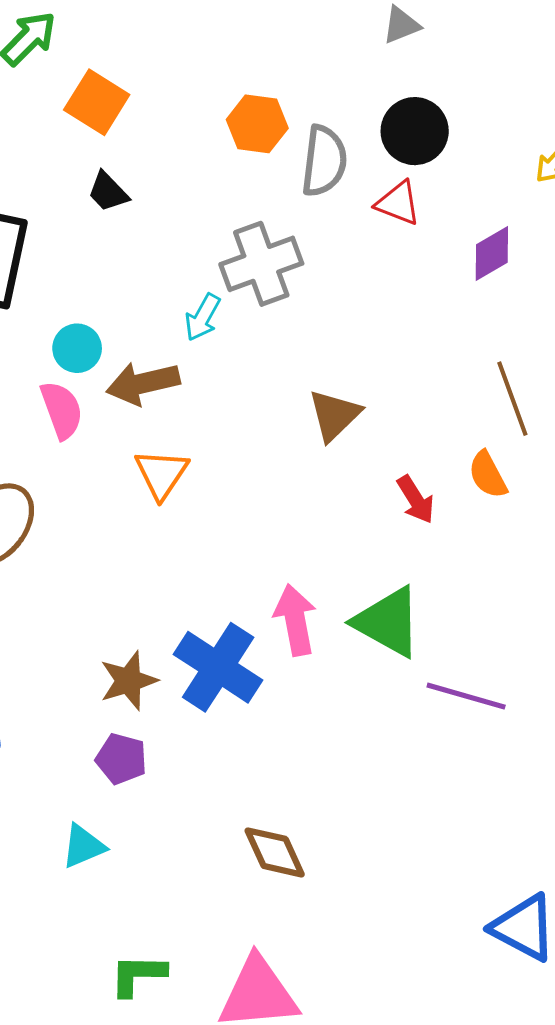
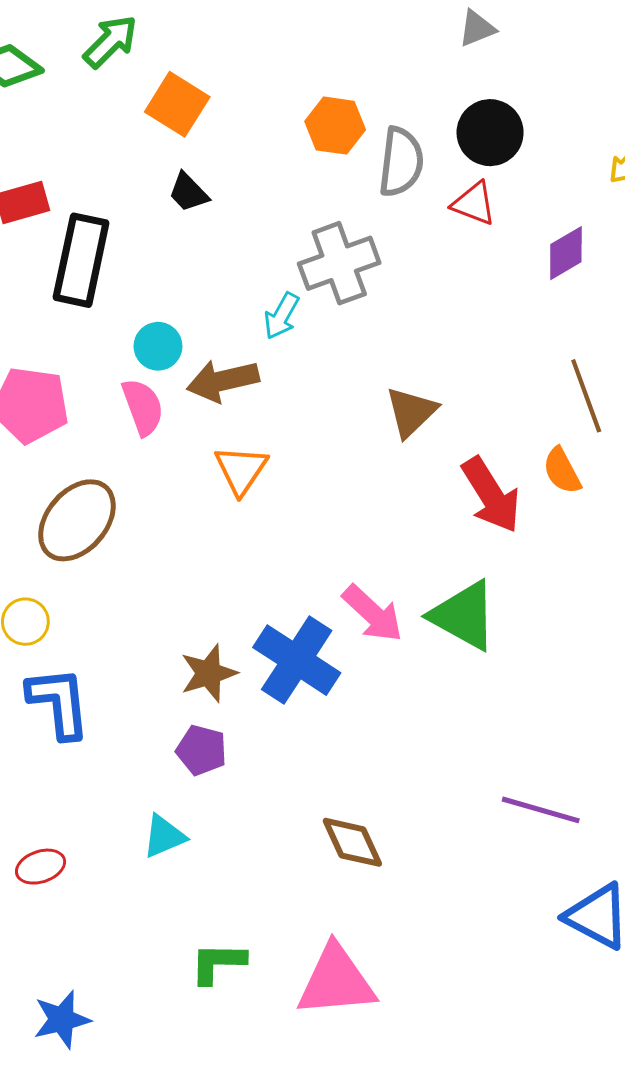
red arrow: (416, 500) -> (491, 495), size x1.6
pink arrow: (295, 620) -> (373, 614), turned 144
purple line: (466, 696) -> (541, 810), moved

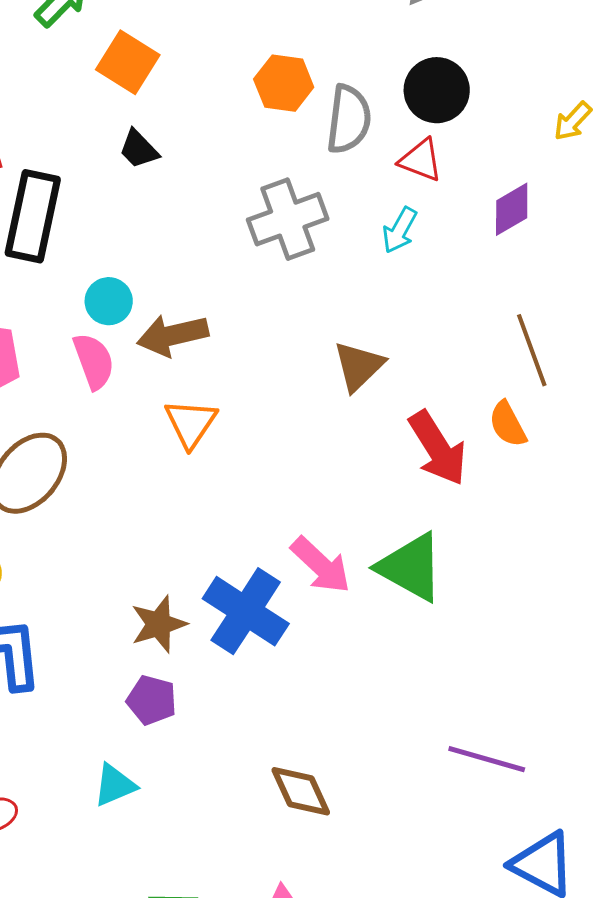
cyan arrow: (282, 316) -> (400, 230), moved

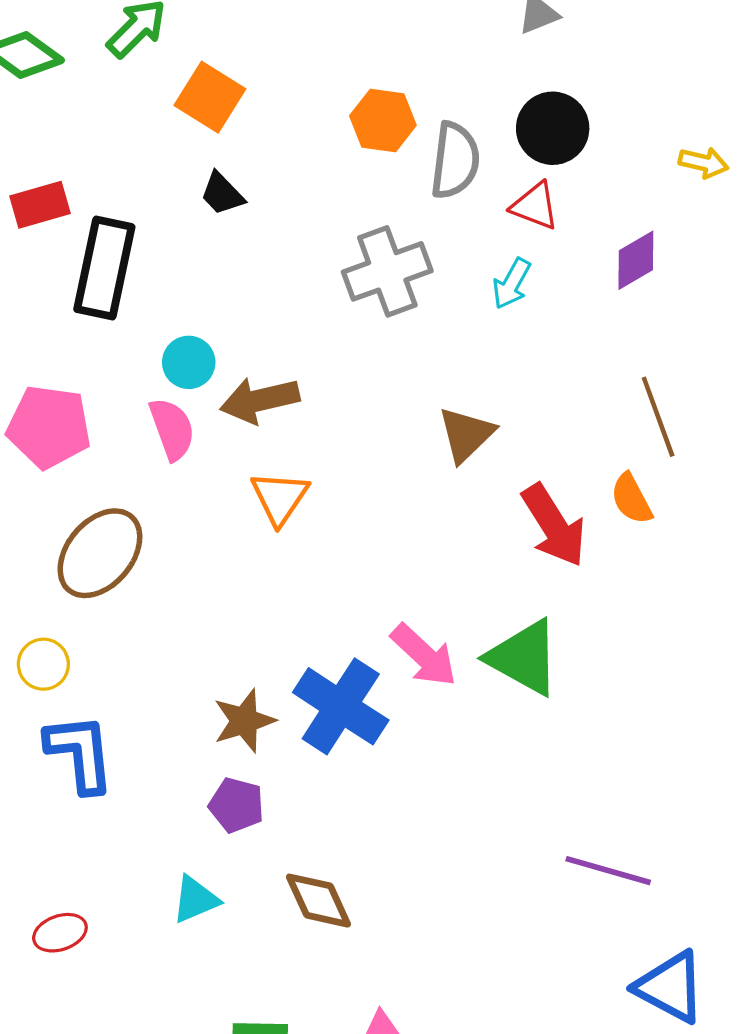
yellow arrow: (573, 121) -> (704, 163), turned -120
brown diamond: (301, 791) -> (319, 901), moved

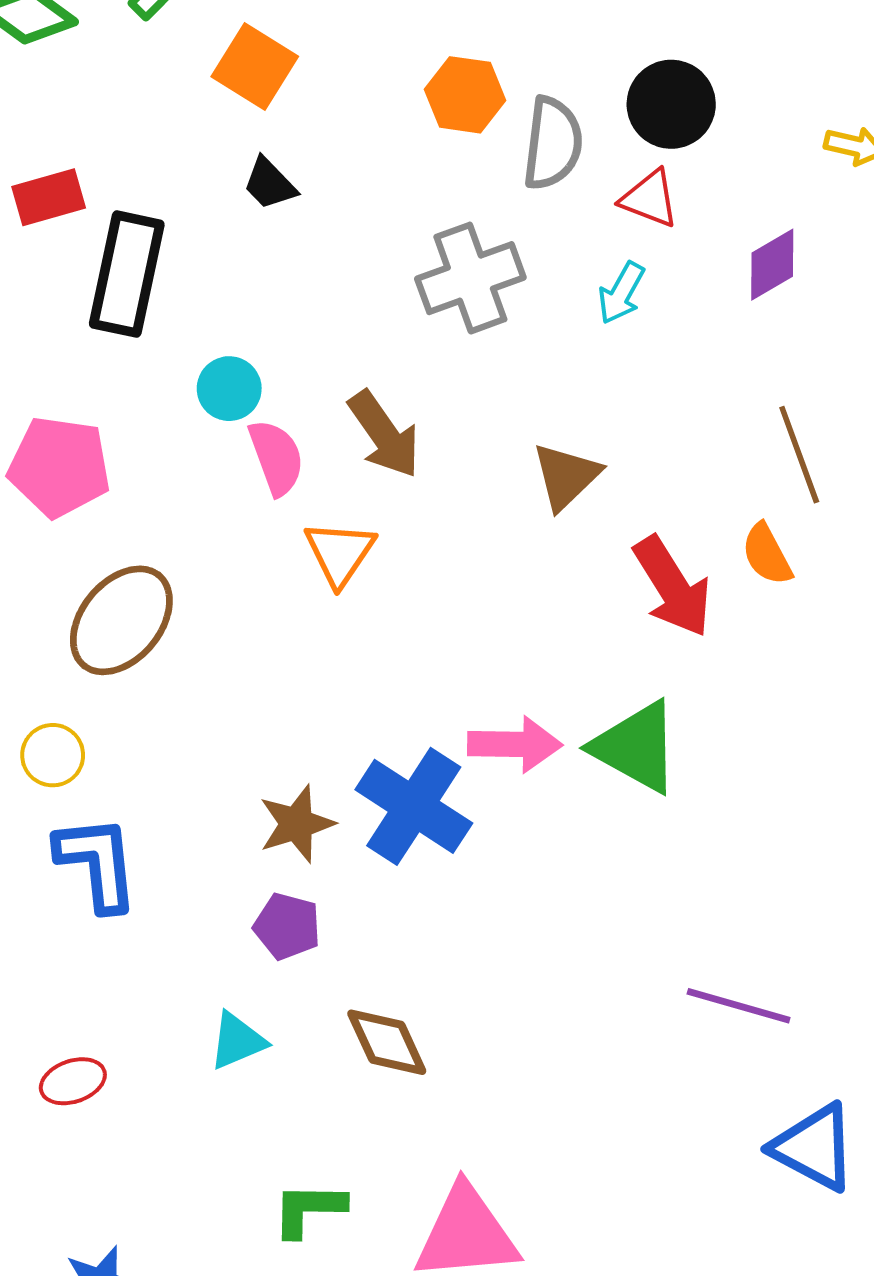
brown arrow: (260, 400) -> (384, 434), moved, turned -112
pink semicircle: (172, 429) -> (276, 457), moved
pink arrow: (424, 655) -> (515, 744), turned -42

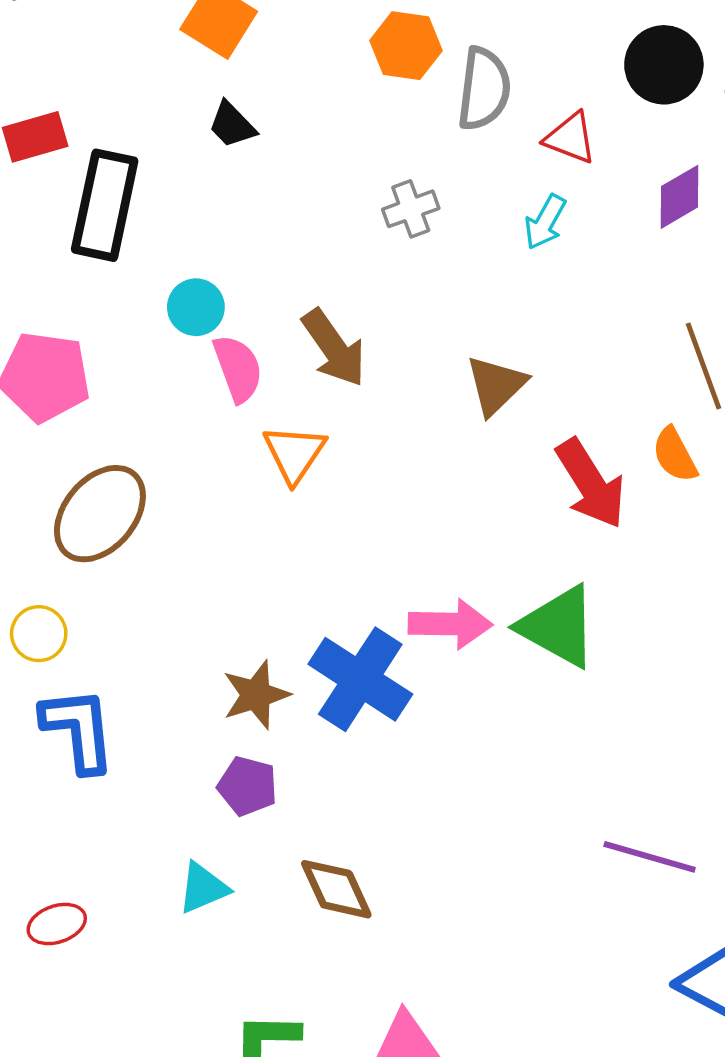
black circle: (671, 104) -> (664, 65), moved
gray cross: (470, 278) -> (411, 209), size x0.6

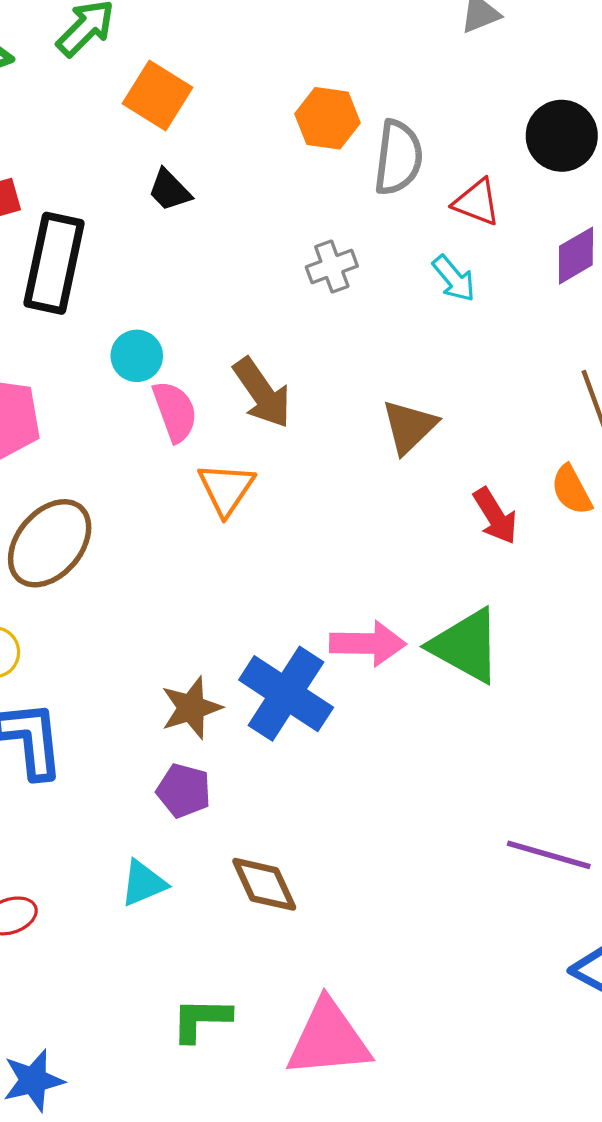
cyan arrow: (545, 222) -> (454, 278), turned -69
red arrow: (591, 484) -> (495, 516), size x0.7

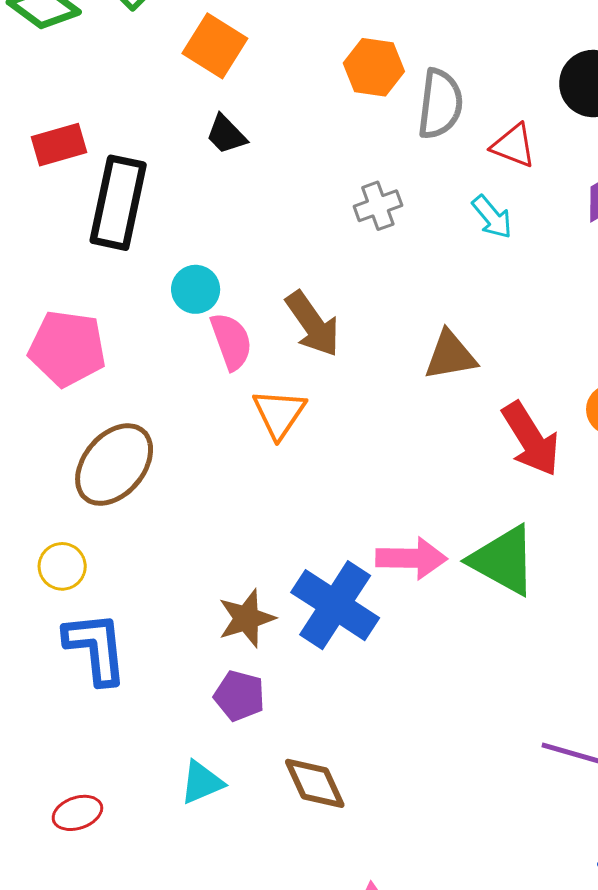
brown triangle: (409, 427) -> (450, 356), turned 34
red arrow: (495, 516) -> (531, 439), size x1.4

